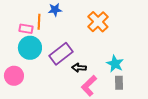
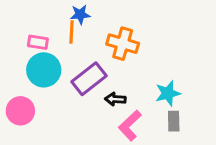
orange line: (39, 22) -> (71, 32), moved
orange cross: (98, 22) -> (123, 44), moved, turned -30
cyan star: (115, 64) -> (168, 93), turned 30

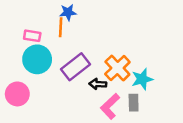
orange cross: (123, 44) -> (117, 68), moved, turned 30
gray rectangle: (174, 121) -> (134, 103), moved

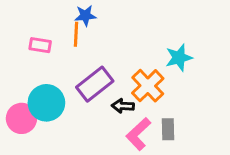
cyan circle: (37, 59) -> (46, 103), moved
cyan star: (142, 79) -> (179, 58), moved

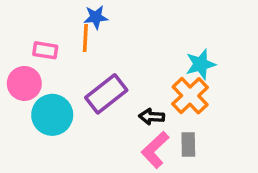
orange cross: (148, 86) -> (190, 96), moved
black arrow: (123, 106) -> (152, 117), moved
pink circle: (21, 118) -> (24, 83), moved

